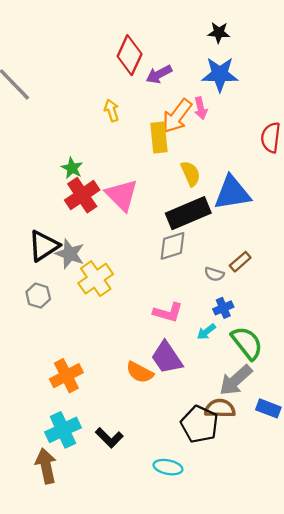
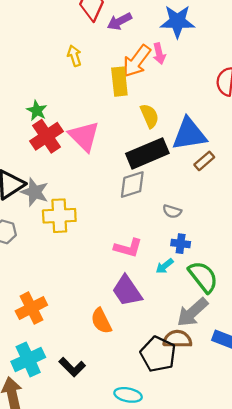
brown rectangle: (240, 262) -> (204, 161), moved
yellow cross: (96, 279) -> (59, 216), turned 32
blue cross: (223, 308) -> (181, 244), turned 30
orange semicircle: (140, 372) -> (101, 321), moved, turned 36

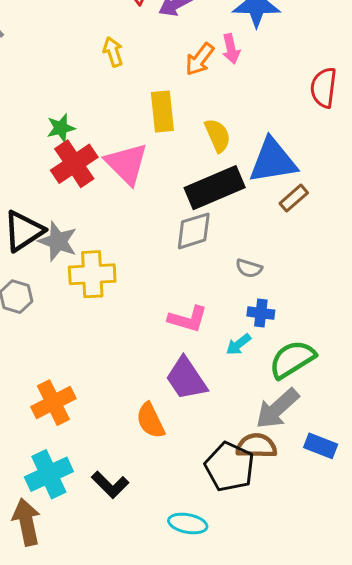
orange arrow: (137, 61) -> (200, 59), size x0.7
yellow rectangle: (119, 82) -> (162, 111), moved
green star: (37, 110) -> (61, 128), turned 30
green semicircle: (203, 277) -> (292, 359), turned -84

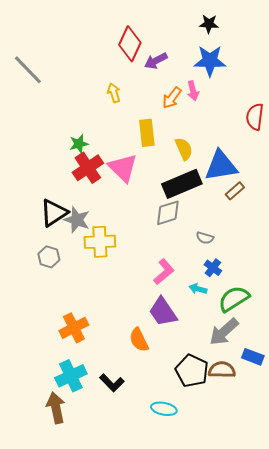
blue cross: (261, 313) -> (213, 268), turned 30
pink L-shape: (188, 319) -> (164, 272), turned -56
cyan arrow: (238, 344) -> (198, 289), turned 54
brown semicircle: (256, 446) -> (222, 370), moved

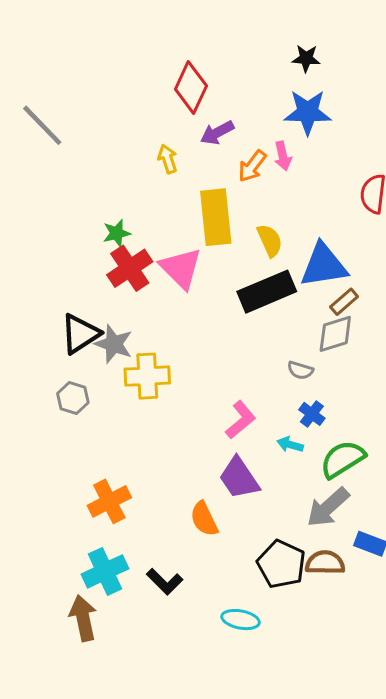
purple arrow: (156, 61) -> (217, 133), moved
yellow rectangle: (147, 133) -> (216, 217), size x1.4
gray diamond: (168, 213) -> (335, 334), moved

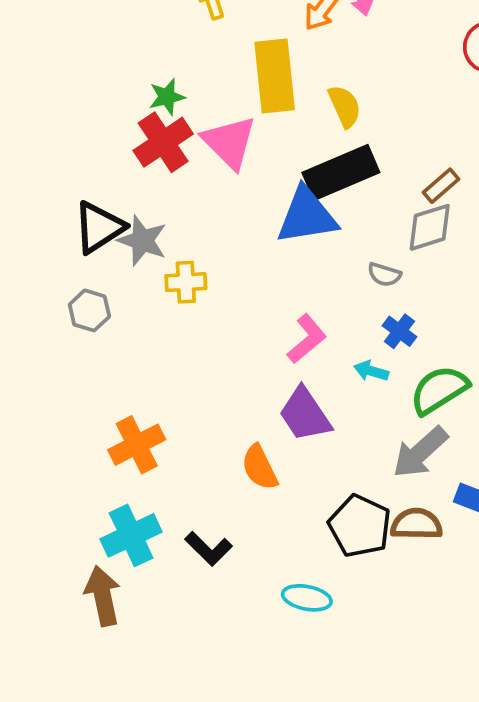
green star: (117, 233) -> (167, 97), moved
blue triangle: (324, 265) -> (307, 216), moved
yellow cross: (147, 376) -> (186, 282), size x0.7

